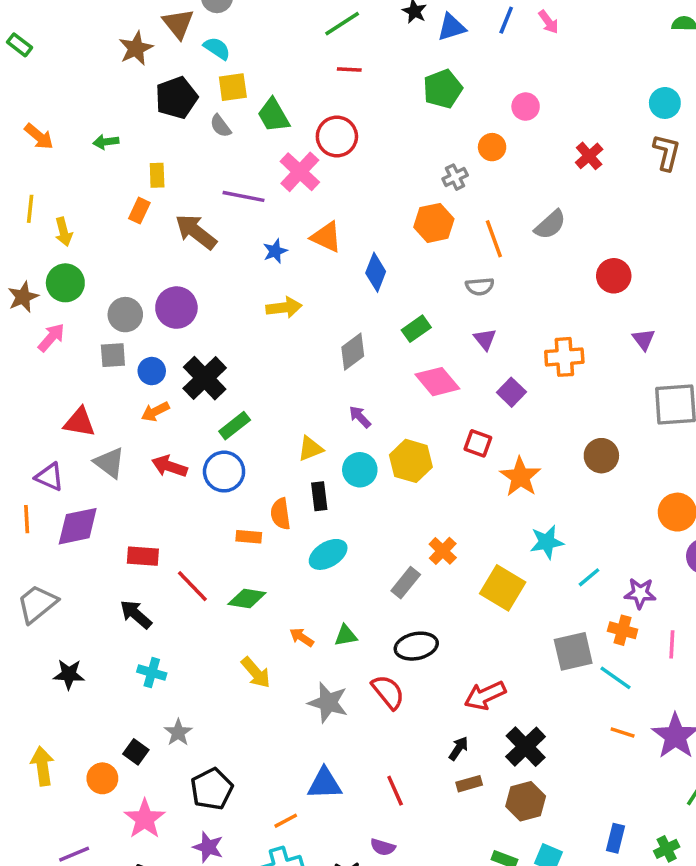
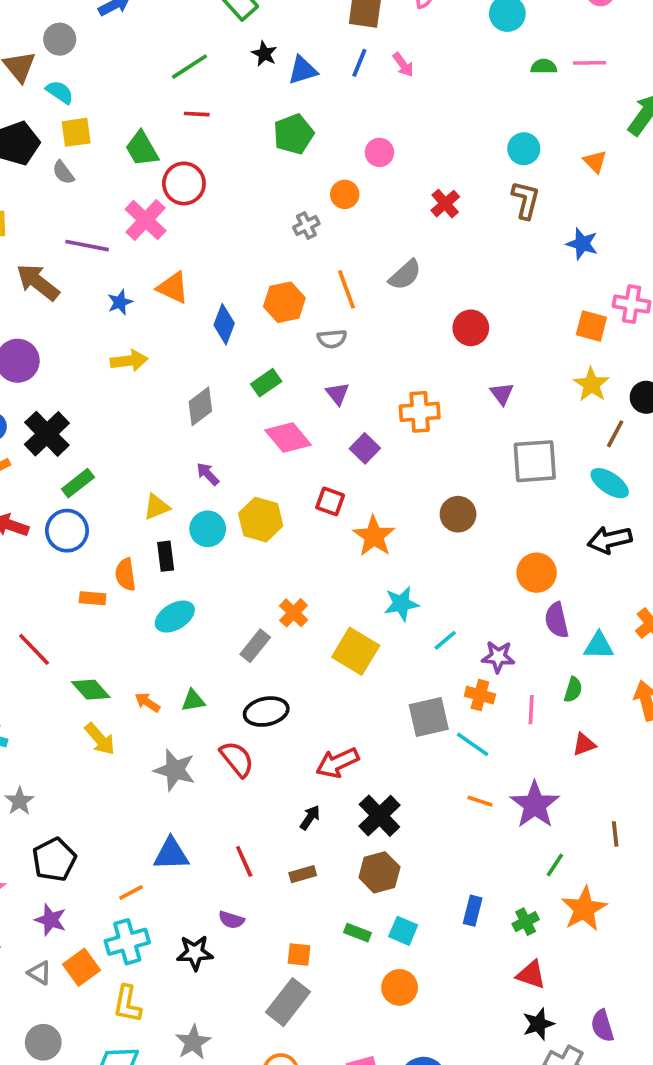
green trapezoid: (273, 115) -> (142, 149), moved
orange hexagon: (434, 223) -> (284, 302), moved
green diamond: (247, 598) -> (91, 690), moved, turned 39
brown rectangle: (469, 784) -> (303, 874), moved

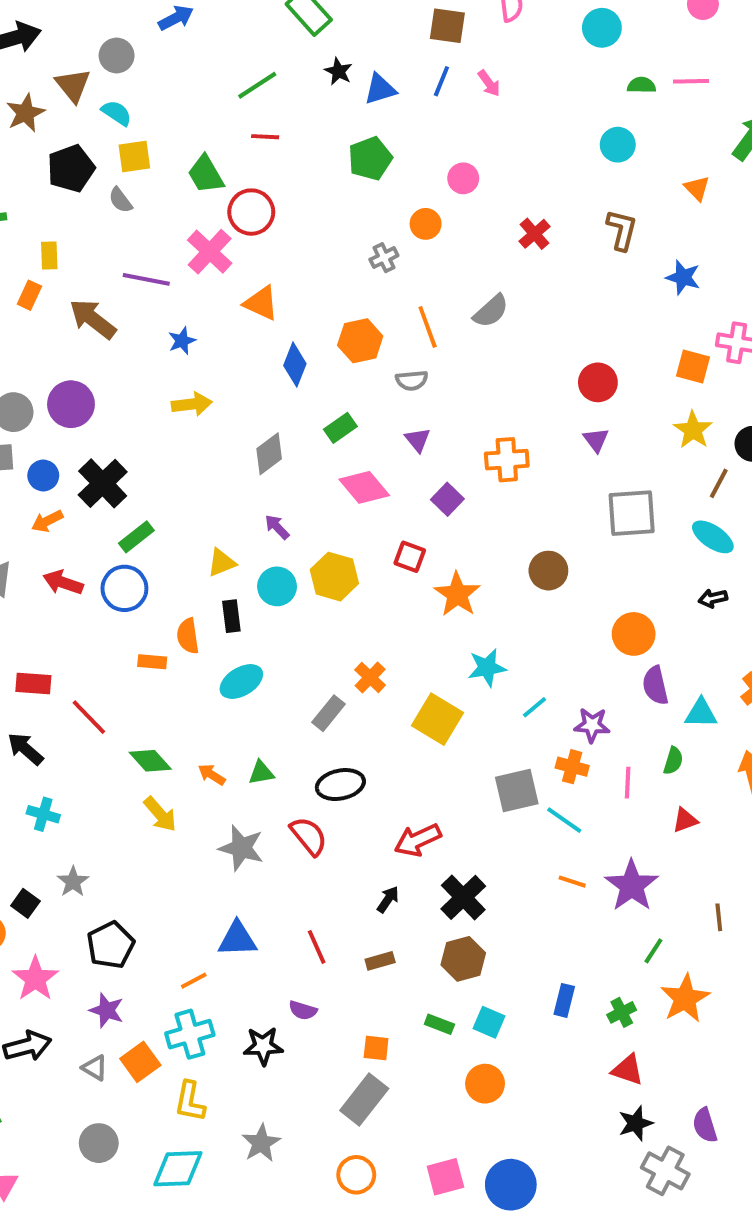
cyan circle: (524, 149) -> (618, 145), moved
orange triangle: (173, 288) -> (261, 303), moved
red circle: (471, 328) -> (598, 382), moved
black arrow: (610, 540) -> (713, 598), size x0.6

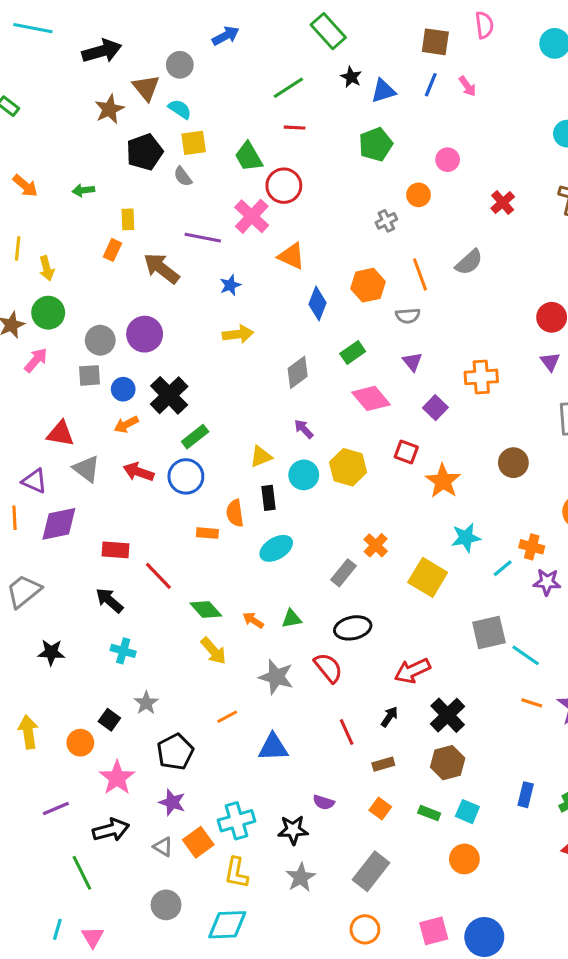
orange cross: (572, 767) -> (532, 547), moved
red line: (317, 947) -> (347, 732), moved
orange line: (194, 981) -> (227, 717), moved
orange square: (376, 1048) -> (380, 808), moved, turned 30
gray star: (261, 1143) -> (301, 877), moved

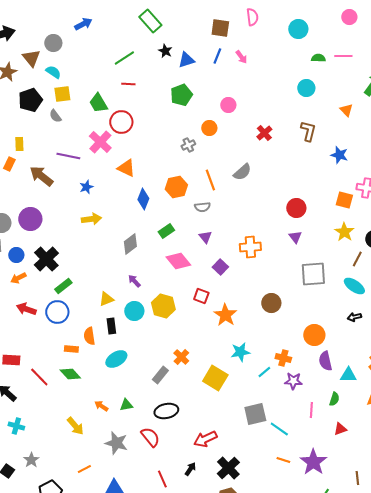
green diamond: (206, 610) -> (70, 374), moved

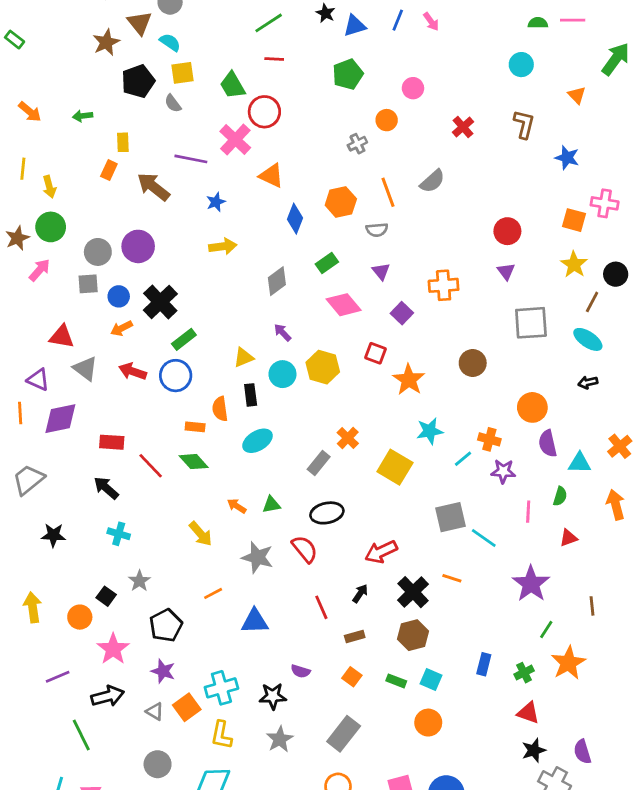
orange line: (283, 460) -> (452, 578), moved

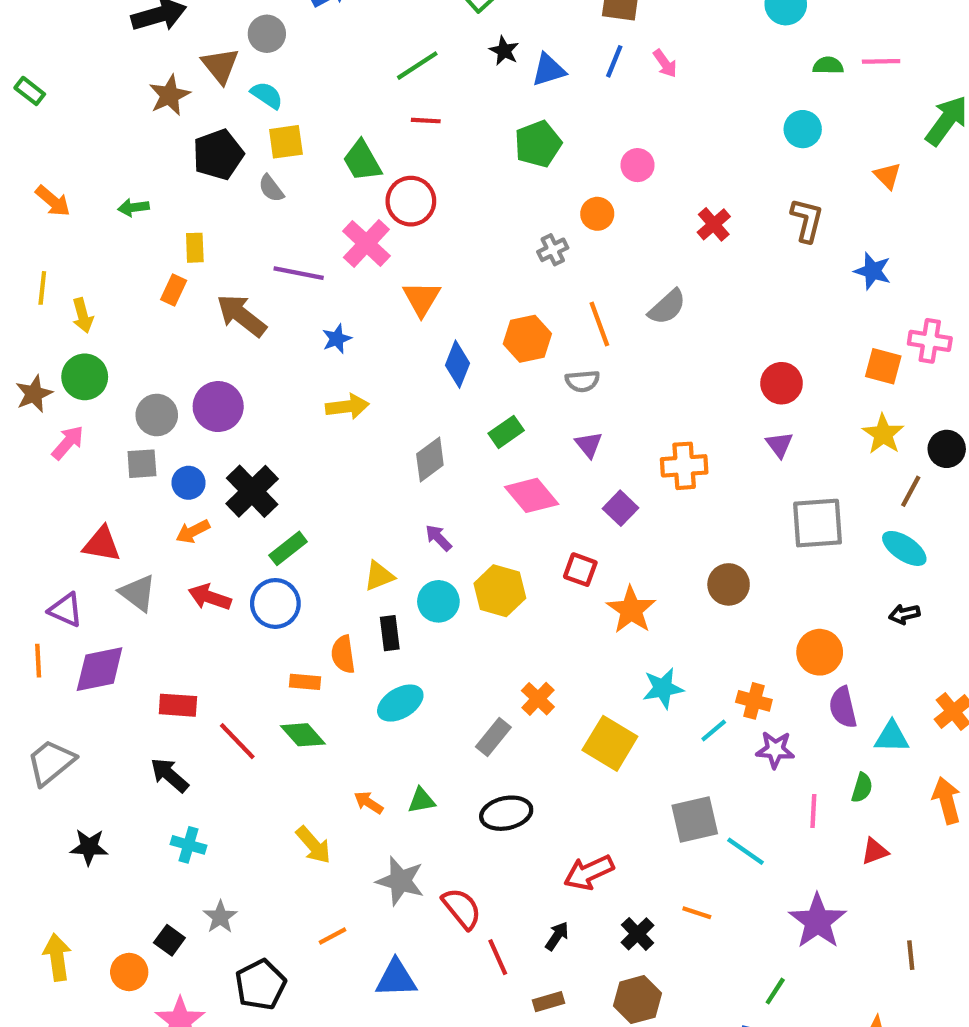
orange triangle: (271, 176) -> (421, 299), turned 36
red semicircle: (305, 549) -> (462, 908), moved
black cross: (413, 592) -> (637, 934), size x0.7
green line: (546, 630) -> (775, 991), moved

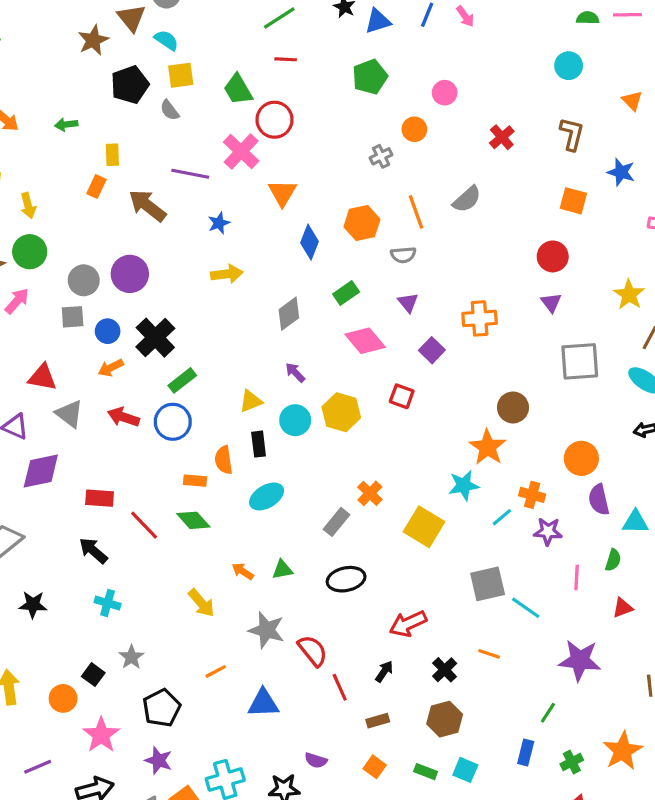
orange square: (883, 366) -> (573, 201), moved
orange star: (631, 610) -> (488, 447), moved
purple star: (818, 921) -> (580, 660), turned -30

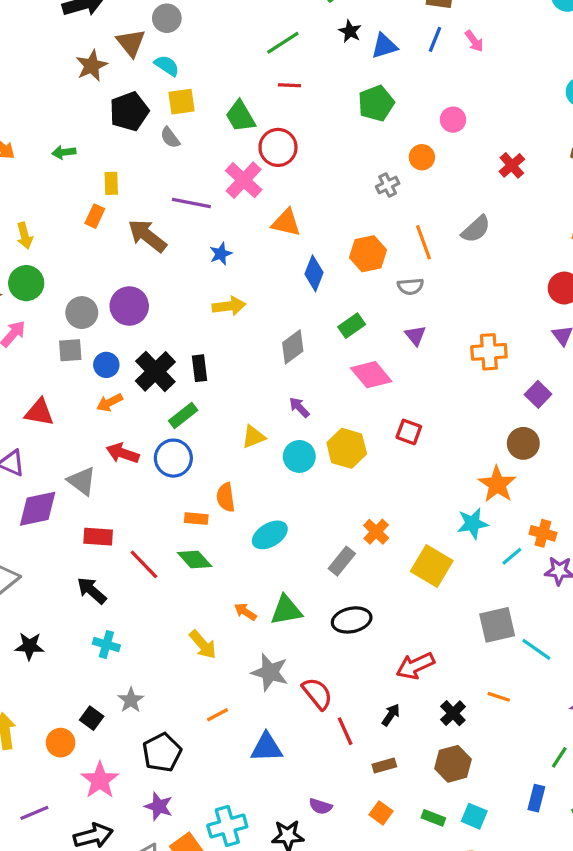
orange triangle: (282, 193) -> (286, 223), turned -48
purple square: (432, 350) -> (538, 394), moved
gray triangle: (69, 414) -> (82, 481), moved
black rectangle: (259, 444) -> (200, 368), moved
green triangle: (282, 570) -> (286, 610), size x1.5

